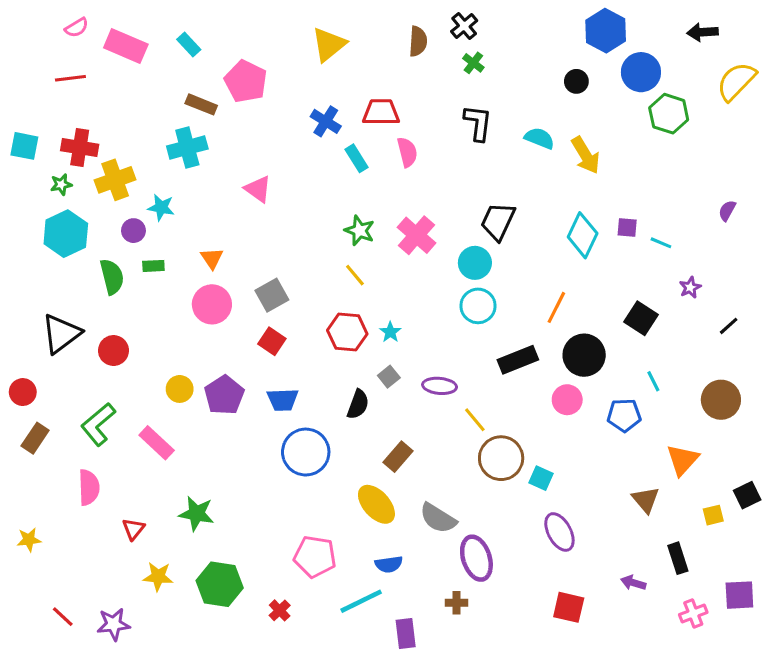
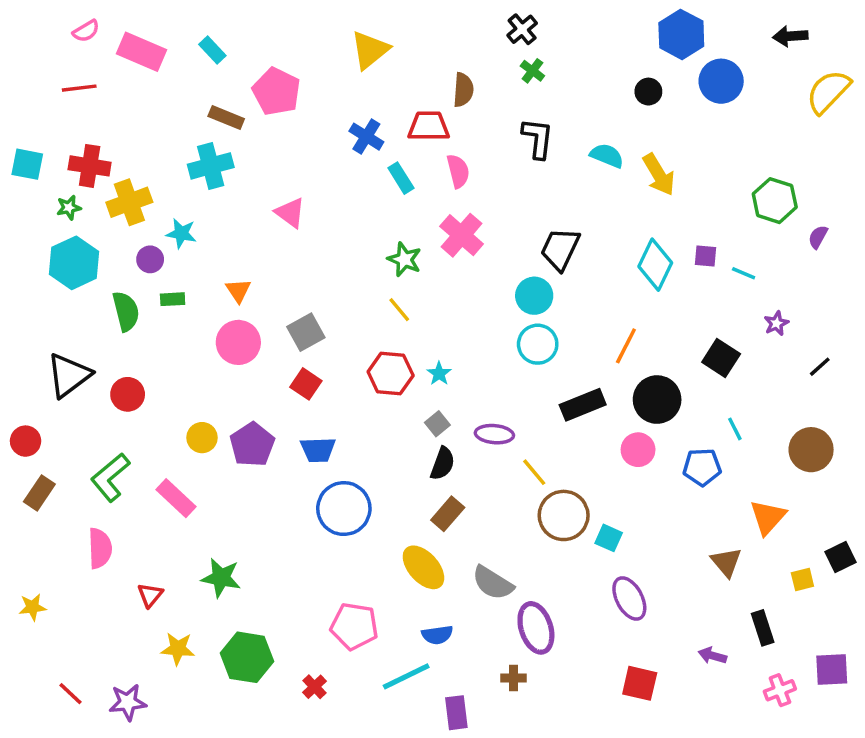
brown semicircle: (418, 41) -> (463, 90), moved
green hexagon: (669, 114) -> (775, 201), moved
pink cross: (416, 235) -> (462, 235), moved
black semicircle: (358, 404) -> (443, 464), moved

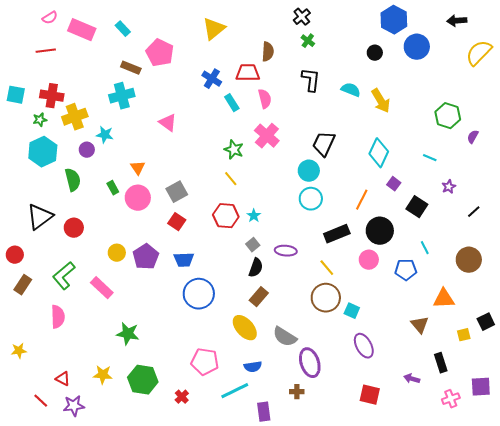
purple square: (705, 256) -> (394, 184), moved, turned 32
green rectangle: (173, 299) -> (113, 188), moved, turned 64
yellow line: (534, 472) -> (327, 268), moved
orange triangle: (768, 517) -> (444, 299), turned 45
red triangle: (150, 595) -> (63, 379), moved, turned -42

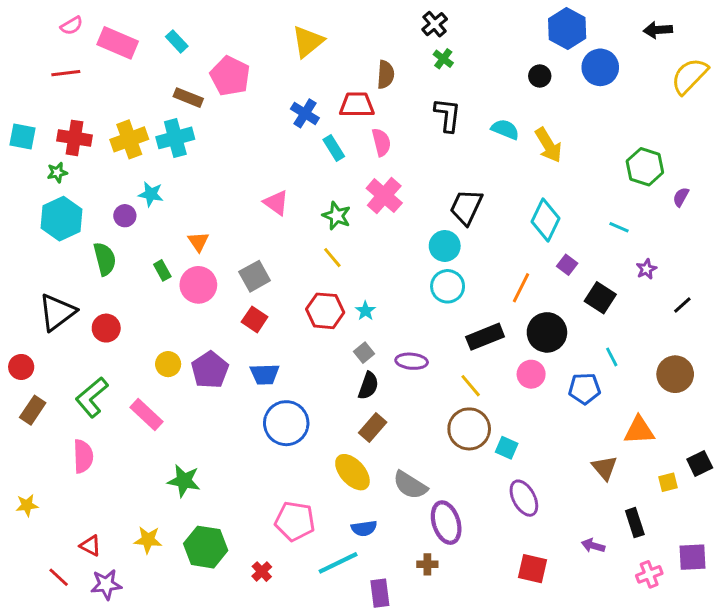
yellow cross: (75, 117) -> (129, 139), moved
pink triangle: (168, 123) -> (276, 203), moved

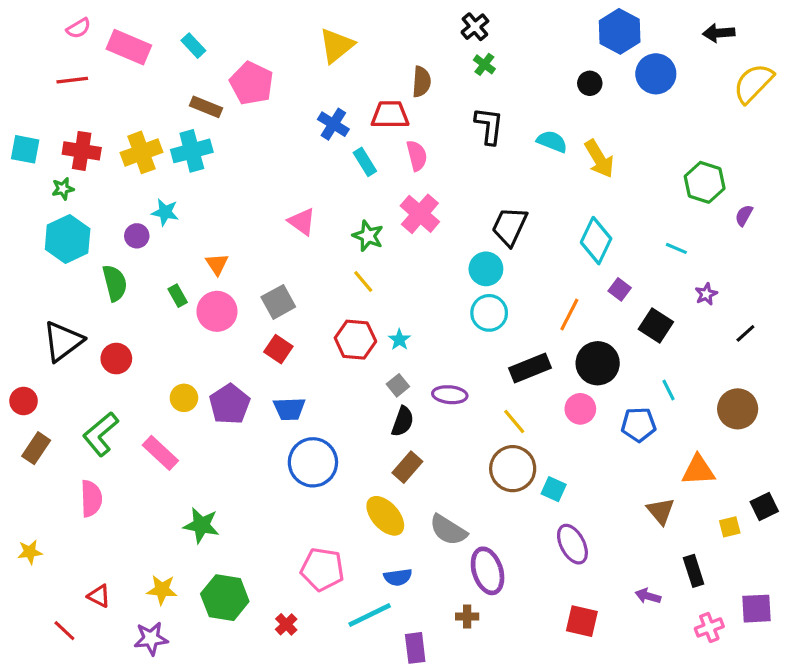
purple star: (106, 584) -> (151, 639), moved

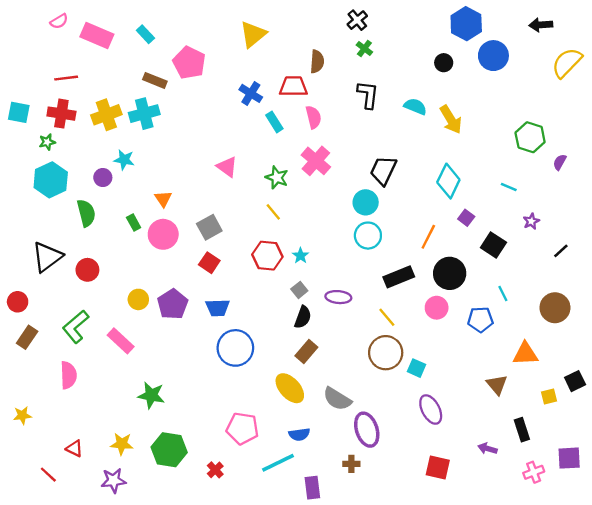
red line: (72, 80) -> (66, 78), moved

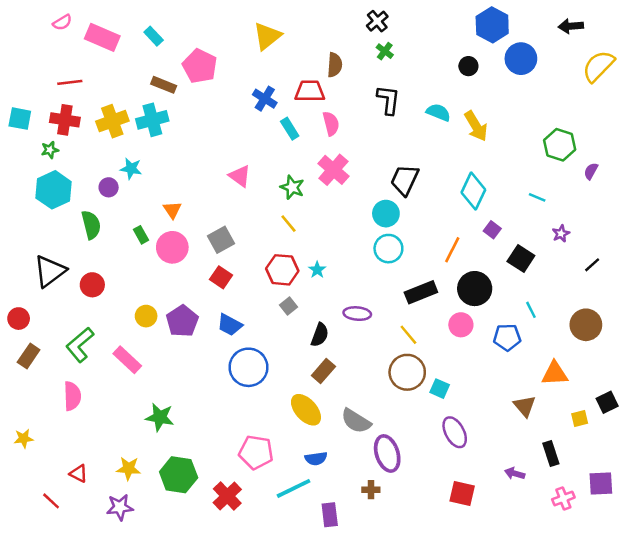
gray square: (299, 290) -> (288, 306), moved
blue trapezoid: (218, 308) -> (230, 325), turned 30
red cross: (215, 470) -> (227, 496), size x1.6

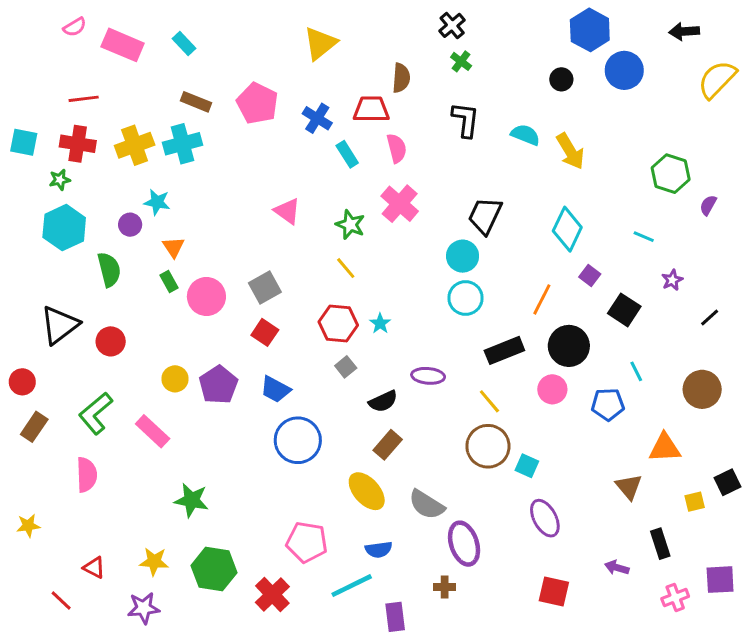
pink pentagon: (200, 66) -> (257, 103), moved
orange triangle: (172, 210) -> (174, 247), moved
black semicircle: (320, 335) -> (383, 401), turned 45

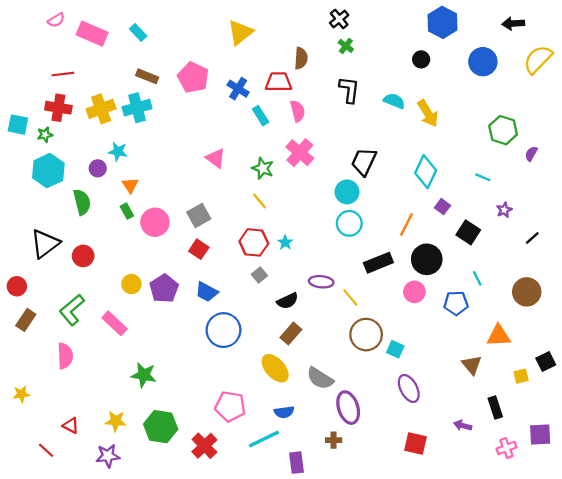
blue circle: (624, 70) -> (483, 62), moved
cyan square: (24, 142) -> (18, 125), moved
yellow line: (489, 401) -> (350, 297), moved

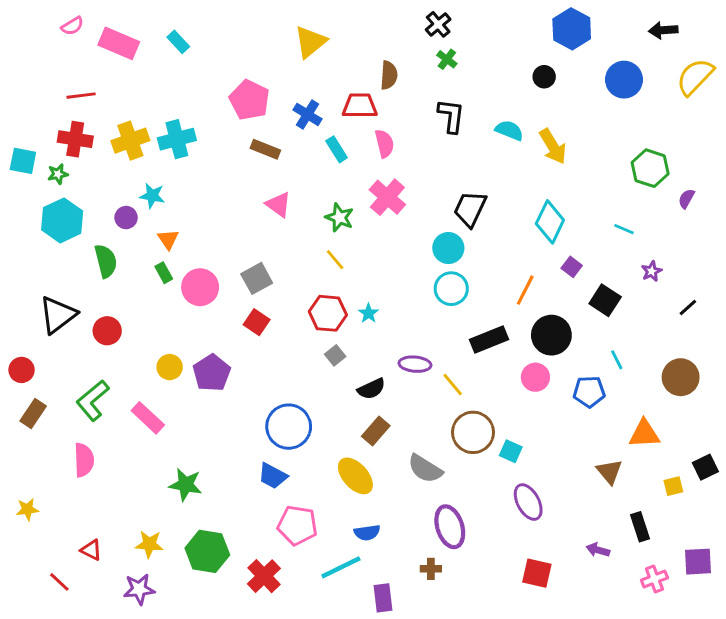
brown rectangle: (147, 76) -> (265, 149), moved
blue trapezoid: (207, 292) -> (273, 476), moved
gray semicircle: (320, 378) -> (425, 469), moved

